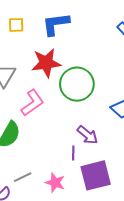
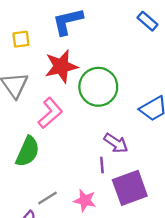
yellow square: (16, 25) -> (21, 39), moved

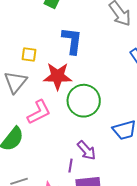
blue L-shape: (68, 21) -> (72, 41), turned 96
yellow square: (21, 39) -> (29, 54), moved

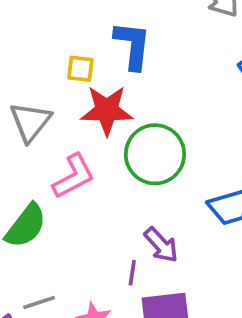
yellow square: (29, 54) -> (80, 69), moved

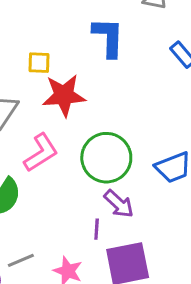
blue L-shape: (133, 45) -> (108, 37), moved
green circle: (155, 154) -> (106, 158), moved

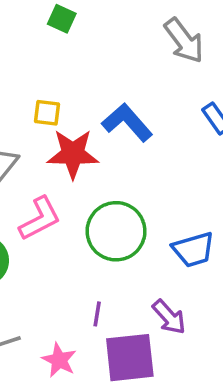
blue L-shape: (108, 37) -> (127, 122), moved, turned -48
purple arrow: (119, 204) -> (169, 317), moved

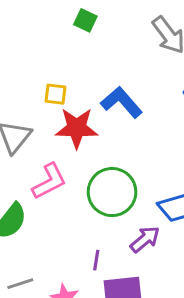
green square: (62, 19) -> (85, 20), moved
purple arrow: (169, 317) -> (145, 239), moved, turned -88

